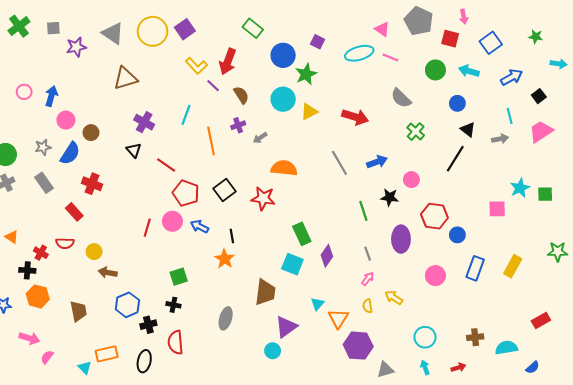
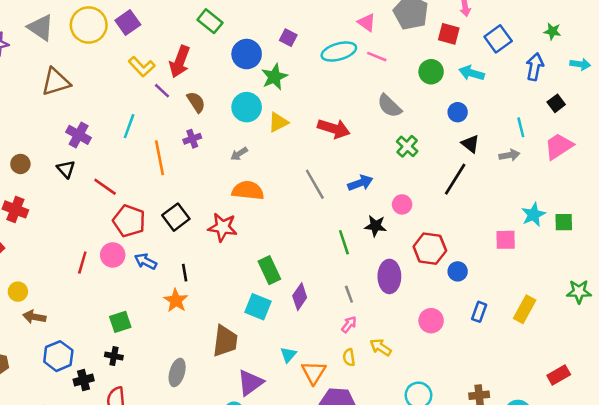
blue arrow: (512, 77) -> (535, 67), moved, turned -50
brown circle: (91, 133) -> (20, 164), moved
gray arrow: (260, 138) -> (239, 154), moved
blue rectangle: (475, 268) -> (479, 312), size x0.7

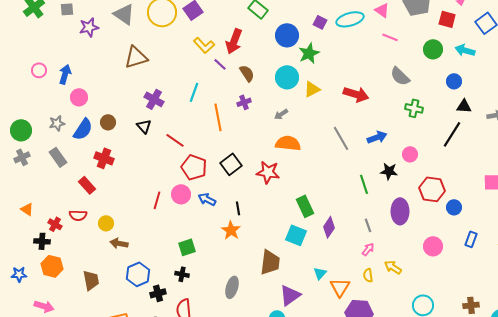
cyan ellipse: (339, 52) -> (350, 19), moved
black triangle: (470, 144) -> (464, 106), turned -35
green cross: (407, 146) -> (414, 108), turned -30

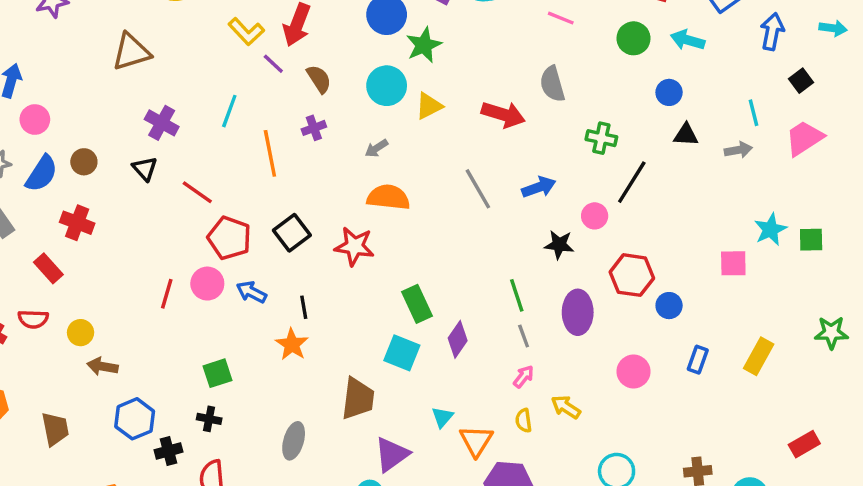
gray semicircle: (400, 76) -> (552, 84), moved, turned 30
black line: (452, 134) -> (632, 182), moved
green line: (364, 184) -> (517, 295), moved

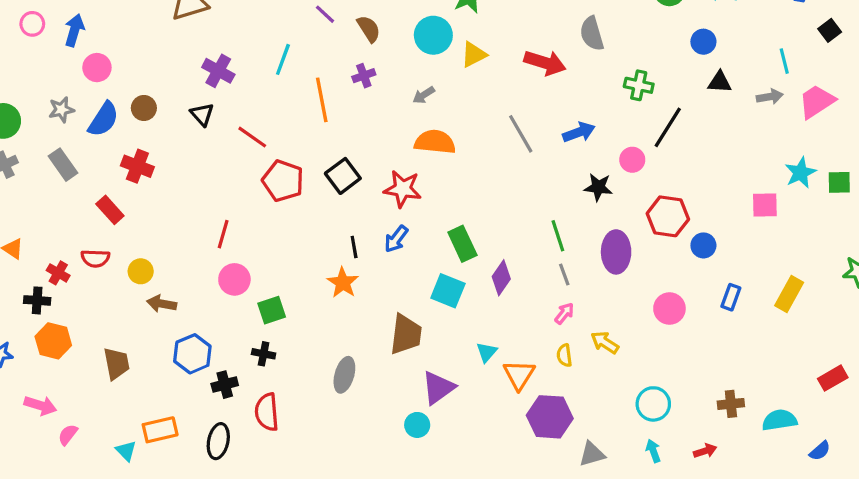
pink trapezoid: (804, 138) -> (817, 102), moved
pink circle: (207, 284) -> (234, 279), moved
blue arrow: (251, 292) -> (396, 239), moved, turned -80

